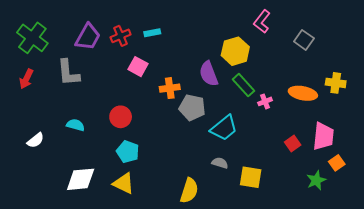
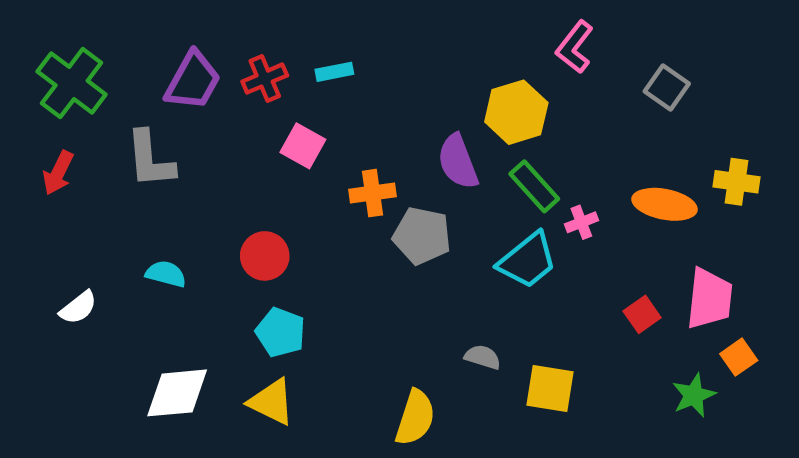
cyan trapezoid: (224, 128) -> (528, 260), moved

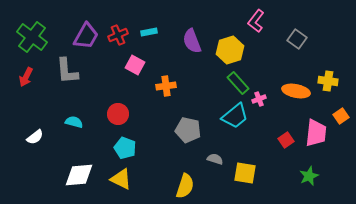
purple semicircle: (458, 162) -> (192, 41), moved
gray pentagon: (422, 236) -> (188, 130), moved
orange square: (739, 357) -> (341, 116), moved

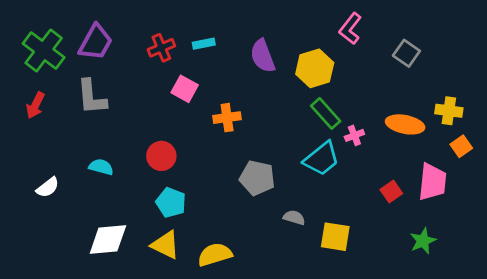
purple trapezoid: (86, 36) -> (96, 42), moved
orange square: (341, 116) -> (461, 146), moved
yellow semicircle: (185, 186) -> (215, 255), moved, turned -125

